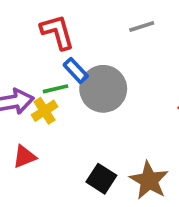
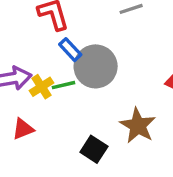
green line: (56, 89) -> (63, 85), moved
brown star: (149, 181) -> (138, 126), moved

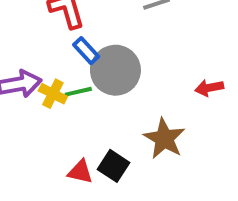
yellow cross: (42, 87) -> (53, 94), turned -30
red triangle: (23, 129) -> (80, 172), moved, turned 35

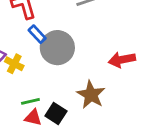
red arrow: (209, 88) -> (122, 60), size x1.4
green line: (78, 92) -> (30, 101), moved

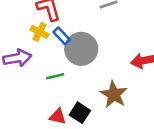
yellow cross: (14, 64) -> (39, 32), moved
green line: (30, 101) -> (55, 76), moved

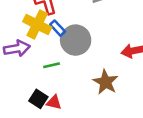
yellow cross: (39, 32) -> (37, 24), size x1.6
black square: (80, 113) -> (38, 99), moved

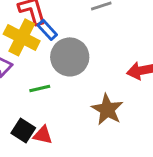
blue rectangle: (58, 28) -> (47, 30), moved

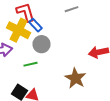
gray circle: (70, 57) -> (42, 44), moved, size x0.7

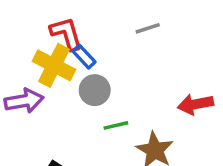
green line: (30, 64) -> (116, 125), moved

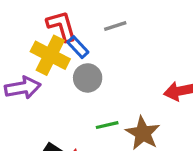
gray line: (148, 28) -> (115, 26), moved
green line: (116, 125) -> (107, 125), moved

